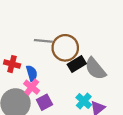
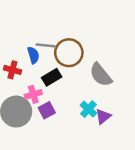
black rectangle: (77, 64) -> (52, 77), moved
blue semicircle: (32, 73) -> (33, 55), moved
pink cross: (32, 87) -> (33, 94), turned 35

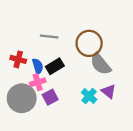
brown circle: (69, 53) -> (89, 43), moved
blue semicircle: (33, 55) -> (38, 66), moved
purple triangle: (103, 116) -> (109, 91), moved, turned -42

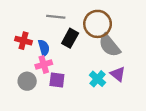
black rectangle: (55, 66) -> (70, 38), moved, turned -30
purple square: (50, 97) -> (57, 80), turned 35
gray circle: (22, 98) -> (27, 81), size x0.6

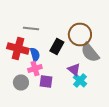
gray line: (56, 17) -> (31, 28), moved
red cross: (24, 41) -> (18, 48), size x1.5
purple triangle: (118, 74) -> (74, 70), moved

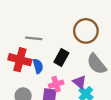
brown circle: (80, 34) -> (86, 31), moved
pink cross: (35, 68) -> (56, 84), moved

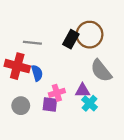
black rectangle: (61, 58) -> (71, 39), moved
purple triangle: (80, 82) -> (82, 91), turned -40

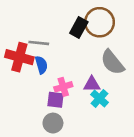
gray line: (32, 43) -> (39, 43), moved
gray circle: (21, 106) -> (53, 123), moved

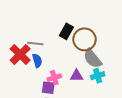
brown circle: (99, 22) -> (85, 39), moved
red cross: (19, 57) -> (20, 54), turned 30
cyan cross: (99, 98) -> (98, 76), moved, turned 32

